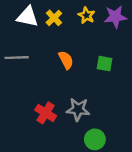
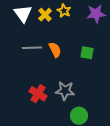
yellow star: (86, 15) -> (64, 11), moved
white triangle: (28, 17) -> (23, 14), turned 42
gray line: (17, 58) -> (32, 48), moved

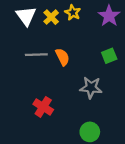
purple star: (96, 14) -> (109, 16), turned -30
green square: (87, 53) -> (109, 56), moved, turned -32
gray star: (65, 91) -> (91, 88), moved

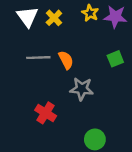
yellow star: (73, 13) -> (90, 13), moved
purple star: (109, 16) -> (115, 17), turned -30
gray star: (91, 88) -> (82, 89), moved

